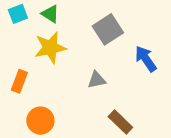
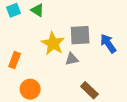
gray square: (108, 29) -> (80, 35), moved, turned 30
yellow star: (50, 48) -> (53, 43), moved, turned -30

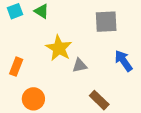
gray square: (80, 35) -> (106, 22), moved
blue arrow: (108, 43) -> (123, 61), moved

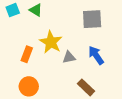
blue arrow: (123, 61) -> (96, 55), moved
orange rectangle: (16, 67) -> (27, 54), moved

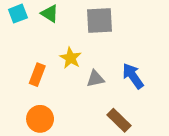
gray square: (92, 19) -> (100, 21), moved
yellow star: (51, 42) -> (71, 58), size x0.7

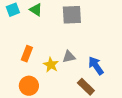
yellow star: (71, 58) -> (51, 65), moved
blue arrow: (133, 76) -> (96, 66), moved

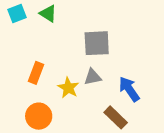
gray square: (72, 15) -> (97, 43), moved

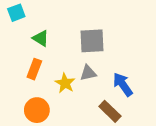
green triangle: (48, 13) -> (41, 38), moved

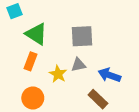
green triangle: (41, 38) -> (36, 34), size x1.5
blue arrow: (123, 84) -> (109, 75), turned -35

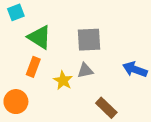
blue arrow: (109, 75) -> (135, 69), moved
orange circle: (33, 98) -> (16, 102), moved

